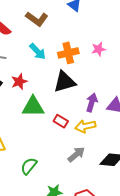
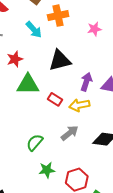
orange cross: (68, 53) -> (58, 16), moved
green semicircle: (29, 166) -> (35, 142), moved

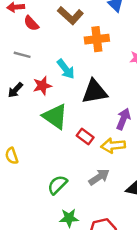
cyan arrow: (34, 30) -> (66, 69), moved
green triangle: (28, 84) -> (55, 116), turned 30

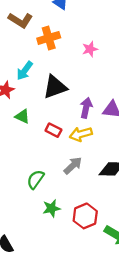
cyan arrow: (66, 69) -> (25, 71), turned 84
green triangle: (55, 116) -> (22, 116), size x0.6

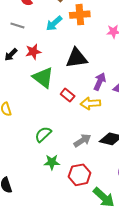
cyan arrow: (25, 71) -> (54, 23), moved
green triangle: (22, 116) -> (43, 78), size x1.6
gray arrow: (73, 166) -> (82, 140), moved

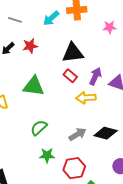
green triangle: (43, 78) -> (34, 86), moved, turned -30
red rectangle: (68, 95) -> (70, 76), moved

